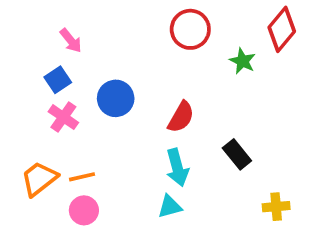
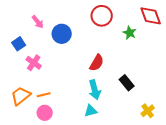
red diamond: (282, 29) -> (151, 16), turned -60
blue square: (58, 80) -> (19, 44), moved
blue circle: (116, 98) -> (62, 34), moved
yellow cross: (276, 207) -> (148, 111), turned -32

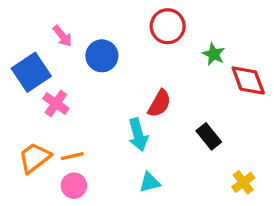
red diamond: (151, 16) -> (248, 80), moved
blue square: (19, 44) -> (31, 72), size x1.6
cyan arrow: (95, 90) -> (138, 135), moved

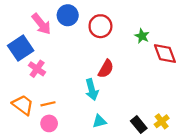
red circle: (168, 26) -> (100, 26), moved
pink arrow: (62, 36) -> (41, 24), size x1.5
blue circle: (102, 56) -> (68, 15), moved
black rectangle: (209, 136) -> (139, 125), moved
orange trapezoid: (35, 158) -> (23, 105), turned 75

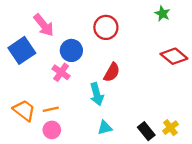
blue circle: (68, 15) -> (71, 50), moved
green star: (142, 36) -> (162, 14), moved
red diamond: (165, 54) -> (174, 56), turned -30
pink cross: (37, 69) -> (61, 72), moved

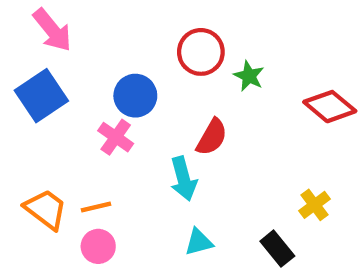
green star: (162, 14) -> (249, 76), moved
pink arrow: (44, 25) -> (52, 30), moved
yellow cross: (170, 128) -> (314, 205), moved

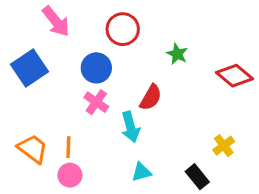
pink arrow: (52, 30) -> (56, 21), moved
red circle: (201, 52) -> (123, 29), moved
pink cross: (116, 137) -> (96, 102), moved
orange line: (96, 207) -> (68, 147), turned -75

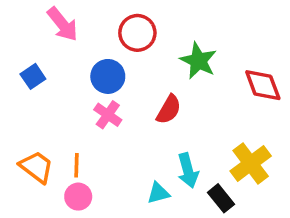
green star: (177, 54) -> (198, 61), size x1.5
blue square: (30, 68) -> (33, 76), size x0.6
red diamond: (235, 76) -> (263, 85), turned 30
cyan arrow: (130, 127) -> (188, 170), moved
yellow cross: (224, 146) -> (251, 163), size x1.6

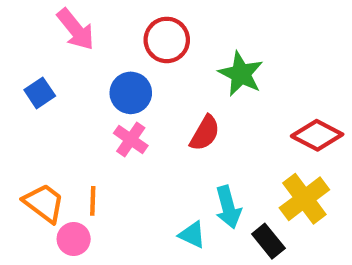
red diamond: (263, 85) -> (317, 135), moved, turned -42
cyan triangle: (158, 193) -> (192, 235), turned 40
pink circle: (78, 197) -> (74, 239), moved

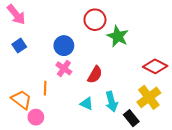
pink arrow: (76, 29) -> (16, 15), moved
red circle: (167, 40) -> (95, 20), moved
red semicircle: (205, 133) -> (95, 75), moved
orange line: (93, 201) -> (45, 88), moved
cyan triangle: (192, 235) -> (87, 104), moved

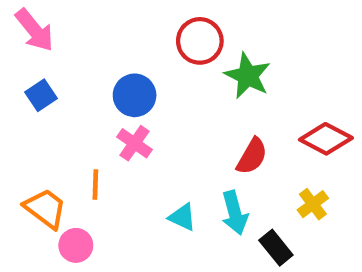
red semicircle: (95, 75) -> (252, 156), moved
yellow cross: (149, 97) -> (313, 204), size x0.6

